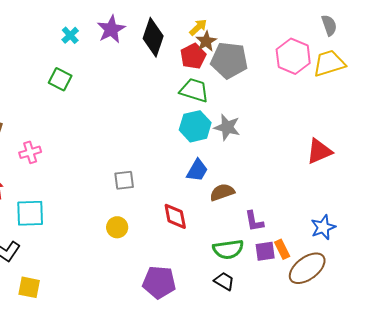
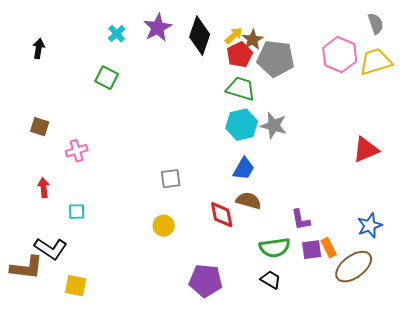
yellow arrow: (198, 27) -> (234, 36), moved
brown semicircle: (222, 192) -> (249, 201), moved, turned 35
cyan square: (30, 213) -> (77, 212), size x0.6

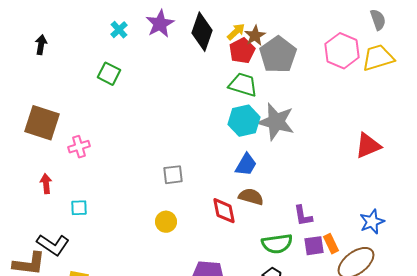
gray pentagon: (276, 59) -> (278, 55), turned 30
gray star: (274, 126) -> (276, 122), size x1.4
brown square: (40, 127) -> (42, 123), size x1.8

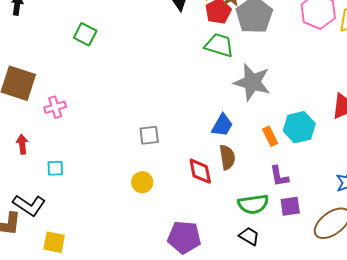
cyan hexagon: (244, 121) -> (299, 127), moved
brown semicircle: (251, 197) -> (227, 157), turned 65
orange rectangle: (331, 244) -> (270, 136), moved

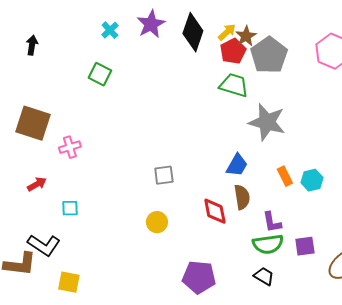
cyan hexagon: (299, 127) -> (312, 180), moved, size x0.7
red arrow: (22, 144) -> (37, 184), turned 66
purple L-shape: (279, 176) -> (272, 222), moved

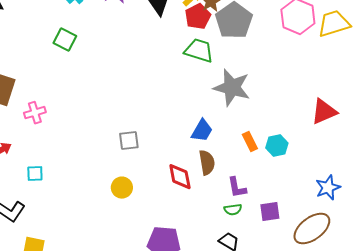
green semicircle: (268, 244) -> (233, 210), size x0.6

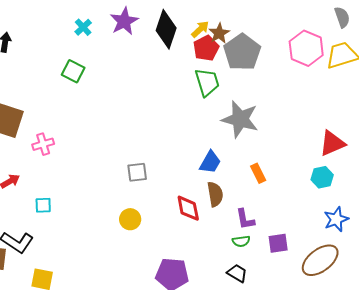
green trapezoid: (199, 51) -> (207, 82), turned 56
cyan hexagon: (277, 146) -> (322, 177), moved

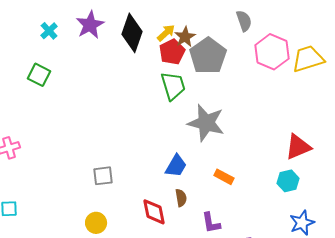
gray semicircle: (342, 17) -> (244, 21), moved
orange rectangle: (258, 173) -> (224, 177), turned -36
brown semicircle: (215, 194) -> (181, 198), size x0.7

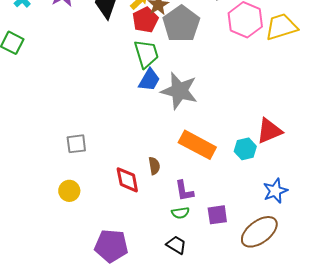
red triangle: (298, 147) -> (269, 131), moved
blue trapezoid: (176, 166) -> (149, 80), moved
orange rectangle: (224, 177) -> (197, 145), size x1.8
cyan hexagon: (288, 181) -> (245, 149), moved

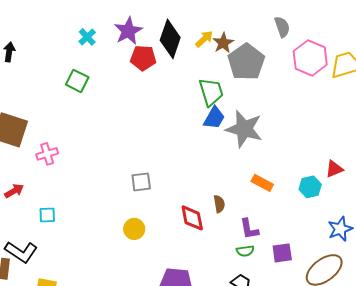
red pentagon: (145, 20) -> (143, 58), moved, turned 30
red triangle: (269, 131) -> (334, 169), size x0.7
orange rectangle: (197, 145) -> (262, 183), size x0.6

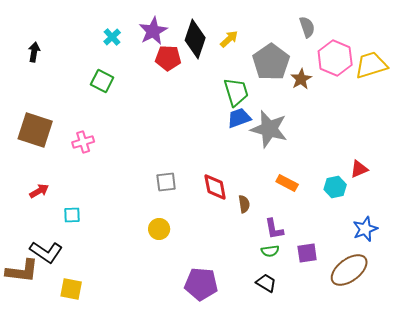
brown star: (223, 43) -> (301, 79), moved
blue trapezoid: (214, 118) -> (239, 118), turned -140
pink cross: (47, 154) -> (83, 142), moved
red diamond: (192, 218) -> (215, 187), moved

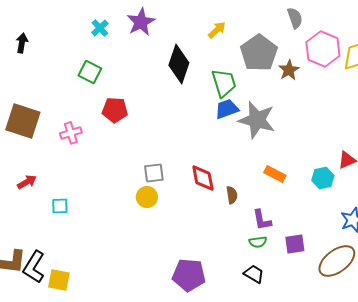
black diamond: (195, 39) -> (179, 64), moved
red pentagon: (168, 58) -> (115, 110), moved
yellow circle: (159, 229) -> (147, 197), moved
black L-shape: (46, 252) -> (34, 267), moved, turned 88

